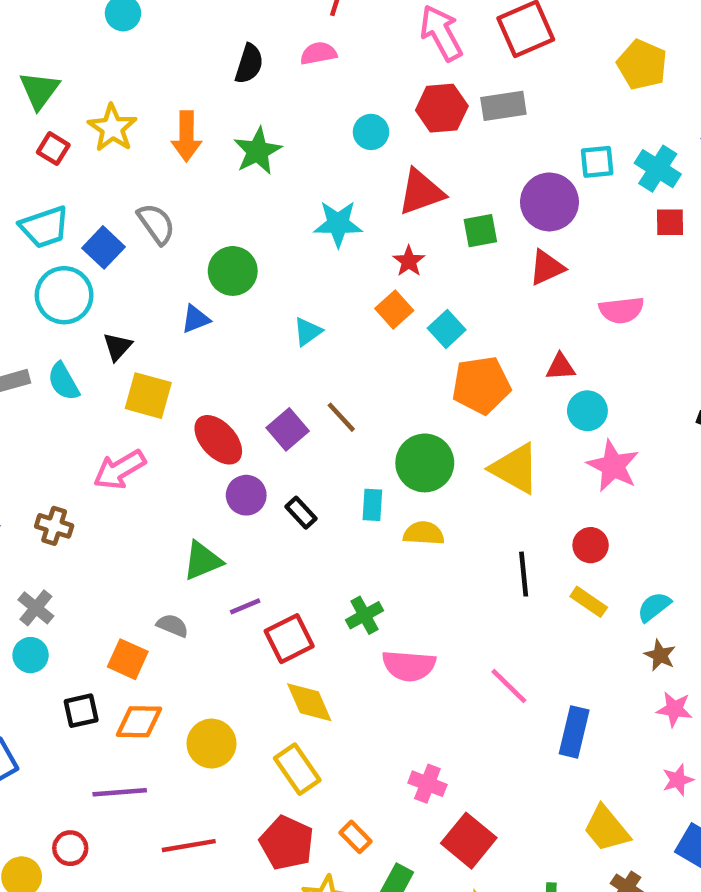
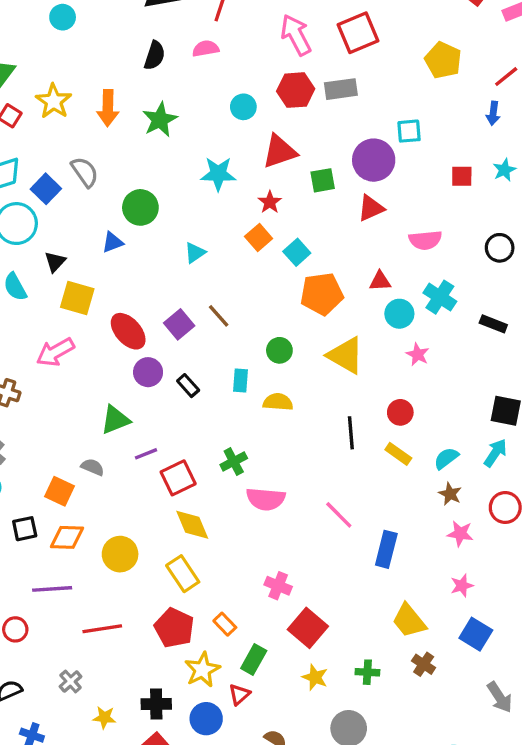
cyan cross: (658, 169) -> (440, 297), moved
green circle: (425, 463) -> (279, 350), size x0.6
pink star: (613, 466) -> (418, 354), size x0.6

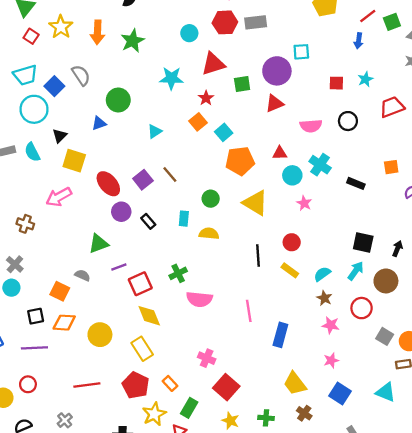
black circle: (500, 248) -> (348, 121), moved
pink line: (339, 515) -> (249, 311), turned 35
purple line: (52, 589) -> (34, 348), moved

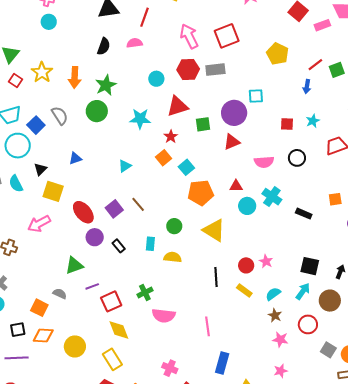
green circle: (118, 100) -> (97, 111), moved
pink star: (304, 203) -> (266, 261), moved
blue rectangle: (280, 335) -> (222, 363), moved

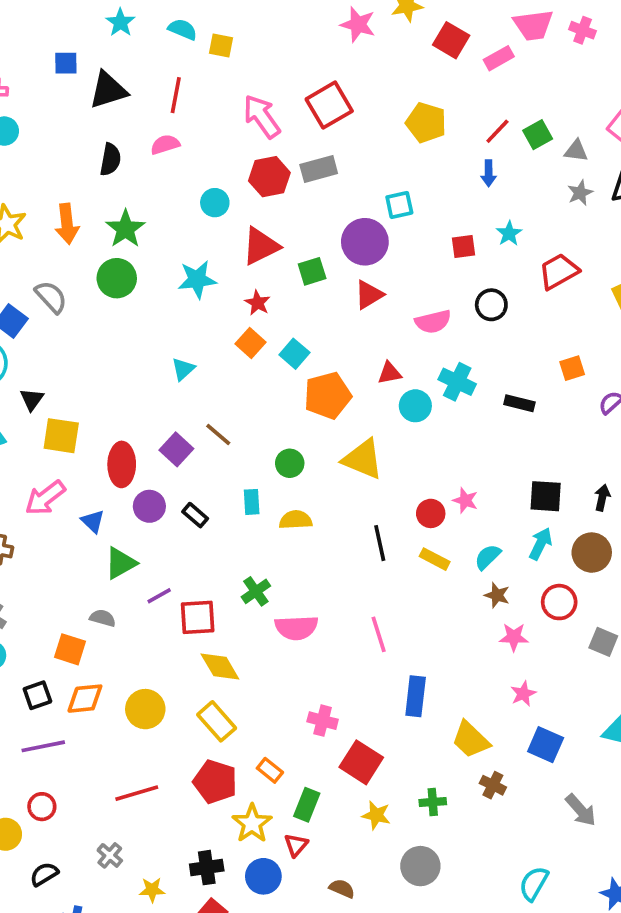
blue triangle: (75, 158) -> (93, 521), moved, turned -48
red ellipse: (83, 212) -> (122, 464), turned 50
red square: (111, 301) -> (198, 617), turned 30

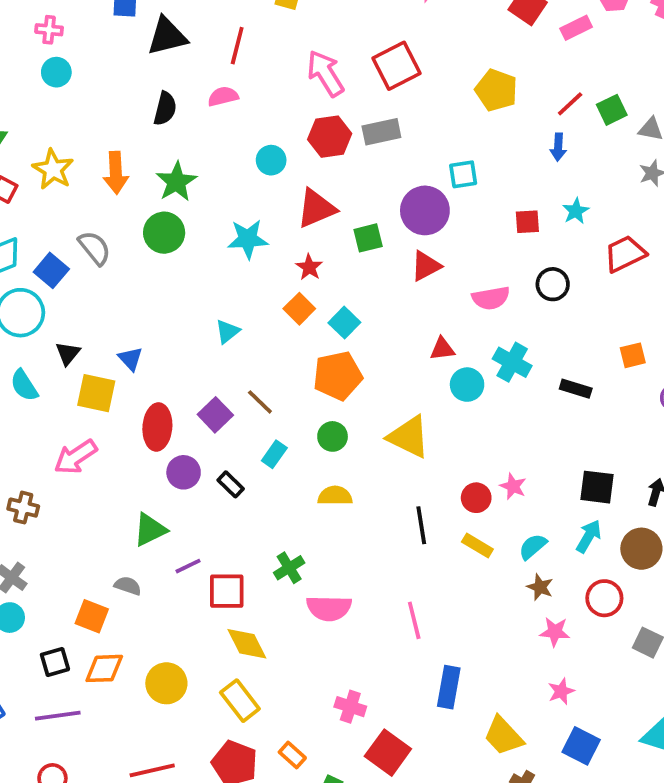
orange pentagon: (328, 395) -> (338, 376), moved
cyan rectangle: (252, 502) -> (274, 454), moved, turned 35
blue triangle: (93, 521) -> (131, 359), moved

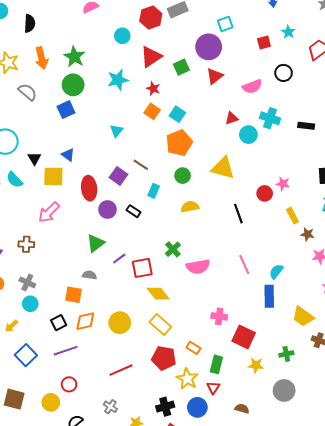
black semicircle: (165, 109) -> (30, 23), moved
gray semicircle: (95, 248) -> (27, 92), moved
blue square: (51, 270) -> (66, 110), moved, turned 36
yellow rectangle: (477, 545) -> (292, 216), moved, turned 42
cyan semicircle: (533, 547) -> (276, 272), moved

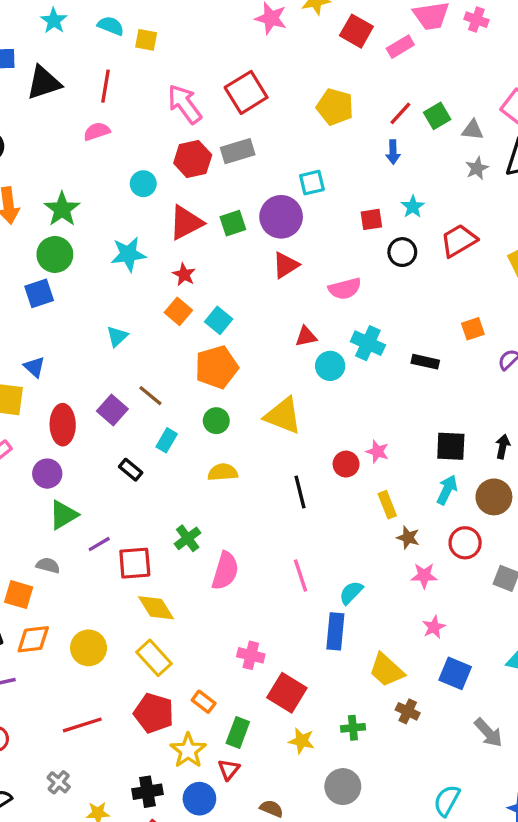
green square: (181, 67) -> (233, 223), moved
black circle: (284, 73) -> (402, 252), moved
purple circle: (107, 210) -> (47, 474), moved
pink semicircle: (198, 267) -> (225, 571), turned -70

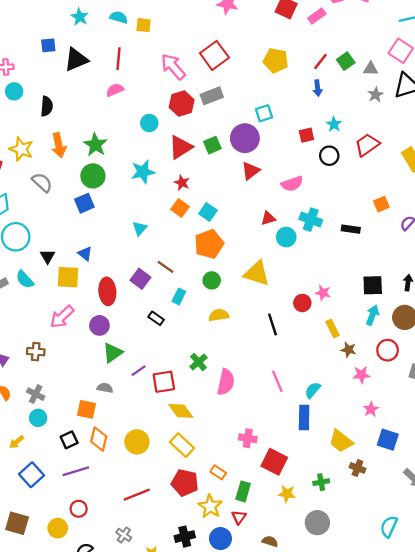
orange diamond: (33, 639) -> (99, 439), turned -65

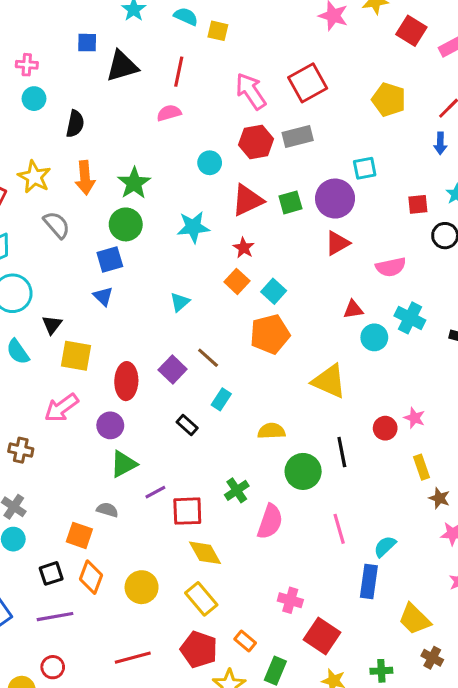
blue triangle: (85, 254) -> (103, 296), moved
green circle: (212, 280) -> (303, 471), moved, size x1.5

